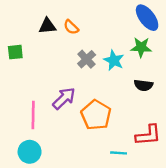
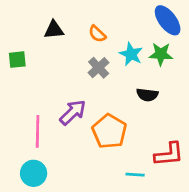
orange semicircle: (71, 27) -> (97, 34), moved
cyan star: (114, 60) -> (131, 54), moved
black semicircle: (144, 85) -> (147, 95), moved

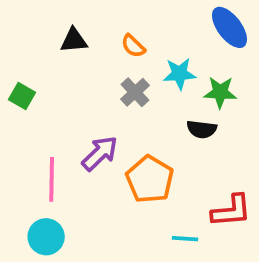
cyan star: (131, 54) -> (179, 74), turned -30
green star: (161, 54) -> (220, 92), moved
green square: (17, 60) -> (22, 96), moved, turned 36

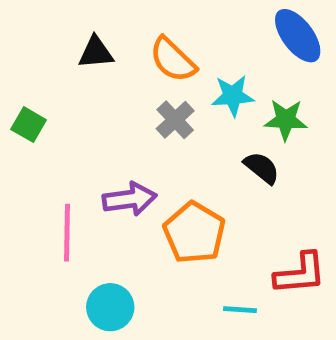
orange semicircle: (133, 46) -> (173, 60), size x1.5
black semicircle: (202, 129) -> (262, 168), turned -148
purple arrow: (100, 153) -> (129, 199), turned 36
cyan circle: (46, 237) -> (110, 307), moved

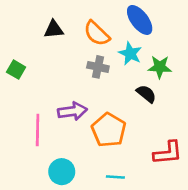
blue ellipse: (298, 36) -> (140, 20), moved
cyan star: (233, 96) -> (130, 54), turned 30
gray cross: (175, 120) -> (98, 67), turned -35
cyan line: (240, 310) -> (115, 177), moved

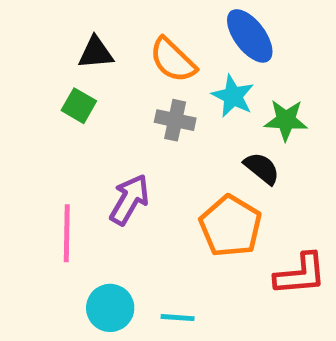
green square: (16, 70) -> (79, 106), moved
purple arrow: (72, 111) -> (129, 200), turned -52
orange pentagon: (109, 130) -> (231, 226), moved
cyan line: (115, 177) -> (178, 318), moved

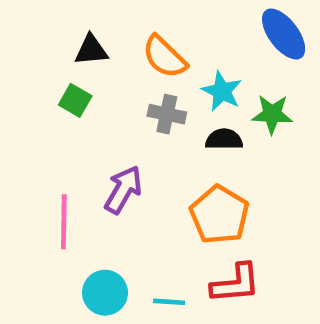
blue ellipse: (250, 36) -> (284, 34), moved
black semicircle: (262, 168) -> (224, 139), moved, turned -39
red L-shape: (300, 274) -> (235, 284), moved

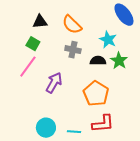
cyan star: (222, 91) -> (108, 40), moved
green star: (272, 114) -> (119, 61), moved, turned 30
pink line: (64, 222) -> (28, 67), moved, turned 35

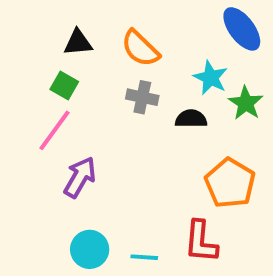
green star: (119, 61) -> (246, 103), moved
purple arrow: (54, 83) -> (80, 177), moved
orange pentagon: (96, 94) -> (230, 183), moved
red L-shape: (103, 124) -> (201, 242), turned 100

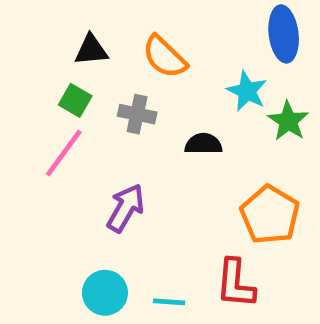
blue ellipse: (242, 29) -> (284, 34), turned 30
gray cross: (142, 97) -> (137, 114), moved
black semicircle: (191, 119) -> (203, 144), moved
purple arrow: (80, 177) -> (126, 208), moved

